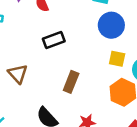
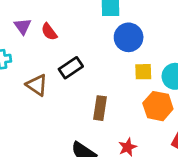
brown triangle: (18, 74) -> (37, 85), moved

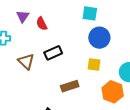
yellow square: (143, 72) -> (94, 65), moved
brown rectangle: (100, 108) -> (70, 86), turned 54

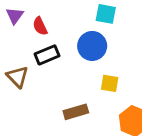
blue circle: (99, 38) -> (92, 46), moved
black rectangle: (53, 53) -> (47, 55), moved

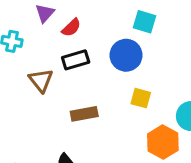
red semicircle: (40, 26) -> (71, 28), turned -114
brown rectangle: (76, 112) -> (84, 114), moved

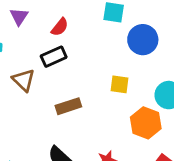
red semicircle: (71, 28) -> (60, 27), moved
blue circle: (126, 55) -> (143, 40), moved

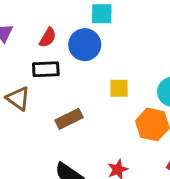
blue circle: (143, 40) -> (85, 45), moved
black rectangle: (54, 57) -> (46, 69), turned 30

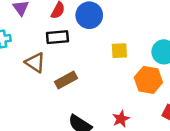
brown rectangle: (69, 119) -> (66, 80), moved

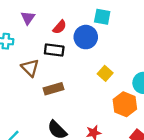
yellow square: (119, 51) -> (105, 73), turned 32

